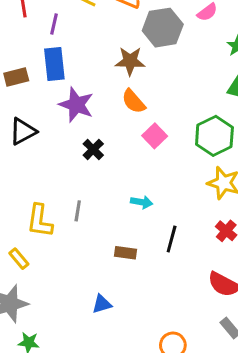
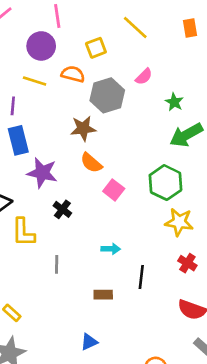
yellow L-shape: (40, 221) -> (23, 232), moved

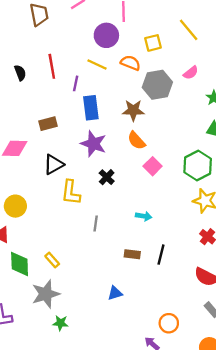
blue rectangle: (18, 140) -> (91, 108), moved
black line: (141, 277) -> (161, 255), moved

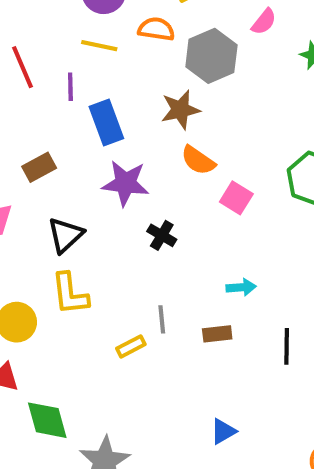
yellow L-shape: (71, 192) -> (70, 294), moved
brown rectangle: (132, 254) -> (217, 334), moved
yellow rectangle: (52, 260) -> (131, 346), moved, turned -63

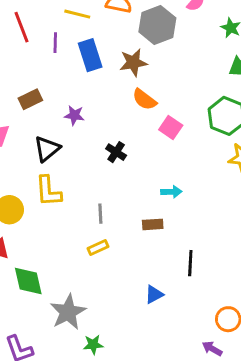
blue rectangle: (106, 123) -> (90, 55), moved
purple star: (126, 183) -> (74, 115), moved, size x0.6
gray line: (162, 319) -> (100, 214), moved
yellow rectangle: (131, 346) -> (98, 248), moved
black line: (287, 346) -> (190, 263), moved

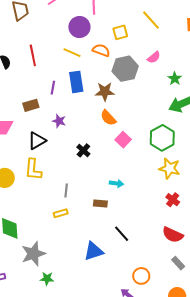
purple line: (55, 43) -> (53, 88), moved
black line: (190, 263) -> (122, 234), turned -54
blue triangle: (154, 295) -> (94, 251), size x1.5

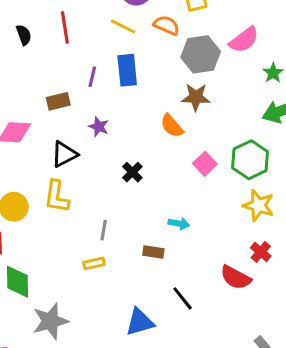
pink semicircle: (154, 57) -> (244, 40), size x1.5
brown star: (105, 92) -> (196, 97), moved
pink square: (123, 140) -> (205, 164), moved
red semicircle: (173, 235) -> (236, 277), moved

